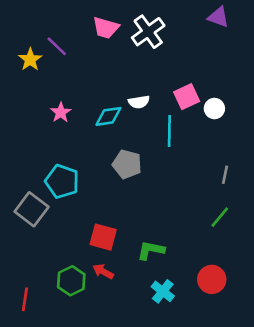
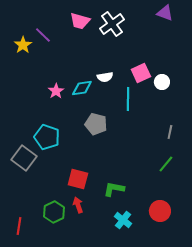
pink star: (61, 112) -> (56, 91), moved
red arrow: (103, 271) -> (78, 205), turned 42

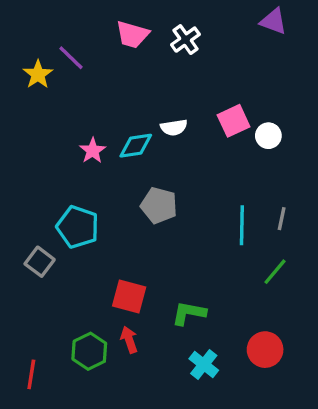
white cross: (112, 24) -> (185, 40), size x0.7
cyan line: (128, 99) -> (242, 225), moved
gray square: (24, 158) -> (40, 262), size x0.7

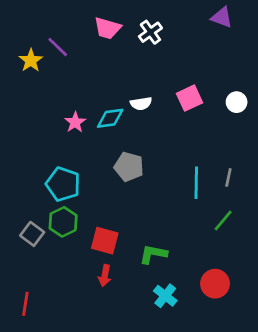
white circle: (268, 136) -> (237, 102), moved
gray square: (40, 262) -> (32, 234), moved
red arrow: (129, 340) -> (105, 276), turned -150
green hexagon: (89, 351) -> (63, 222), moved

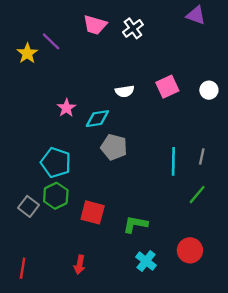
cyan diamond: (110, 118) -> (97, 119), moved
red arrow: (105, 276) -> (80, 265), moved

